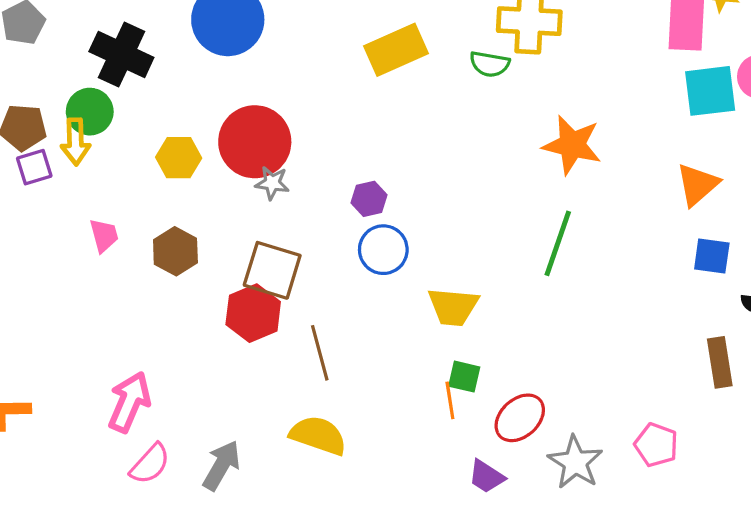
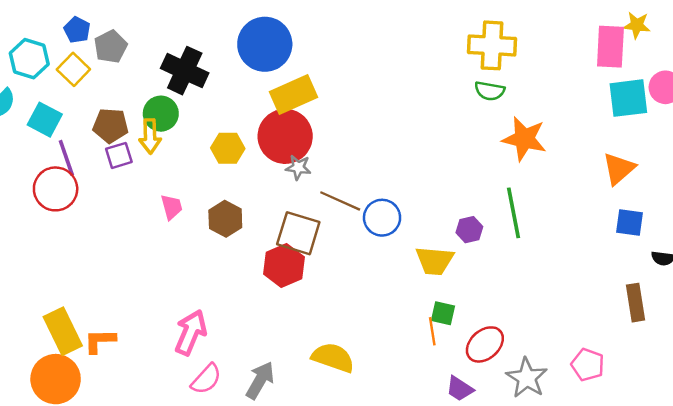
yellow rectangle: (396, 50) -> (294, 94), moved
green semicircle: (490, 64) -> (490, 91), moved
purple hexagon: (369, 199) -> (469, 230), moved
green line: (558, 243) -> (514, 213), turned -30
brown line: (320, 353) -> (340, 201), moved, turned -51

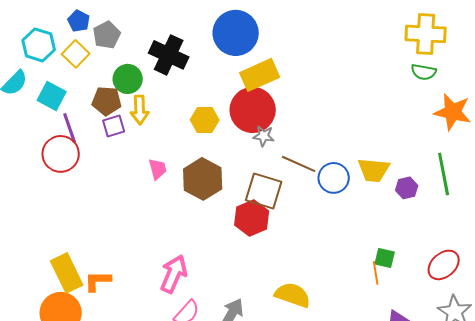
green circle: (161, 114) -> (128, 79), moved
brown hexagon: (225, 219) -> (203, 179), size x1.4
yellow trapezoid: (435, 261) -> (374, 170), moved
red ellipse: (485, 344) -> (444, 265), moved

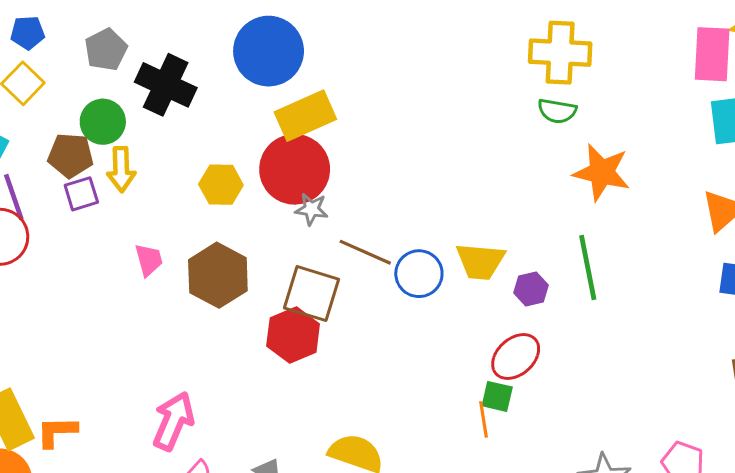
blue pentagon: (79, 21) -> (28, 33), turned -30
gray pentagon: (107, 35) -> (106, 50), moved
red ellipse: (444, 265) -> (516, 357), moved

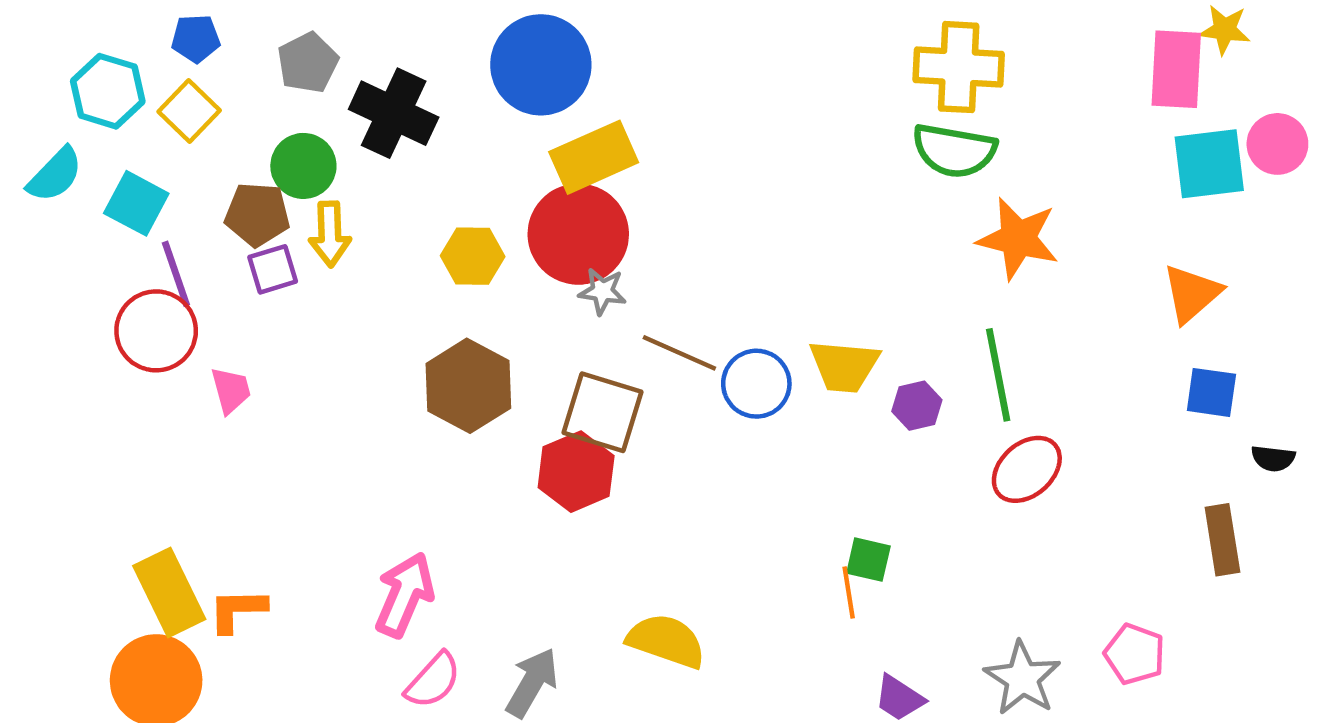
green semicircle: (557, 111) -> (954, 151), size x1.5
pink trapezoid: (149, 260) -> (231, 390), moved
red ellipse: (516, 357) -> (1027, 469), moved

